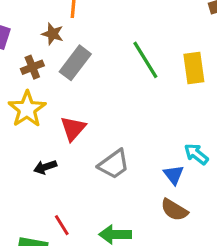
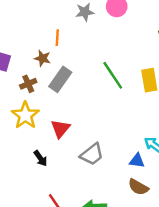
black arrow: (45, 167) -> (40, 158), turned -105
blue triangle: (174, 175) -> (137, 161), turned -42

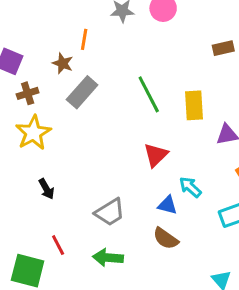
brown cross: (28, 84) -> (28, 93), moved
red triangle: (60, 129) -> (156, 155), moved
gray trapezoid: (92, 154) -> (110, 212), moved

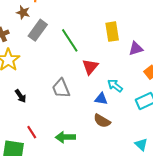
green line: (149, 94) -> (70, 40), moved
gray trapezoid: (110, 212) -> (61, 88), moved, turned 105

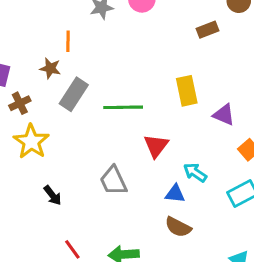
green line: (70, 40) -> (123, 107), turned -55
purple triangle: (136, 49) -> (224, 115), turned 42

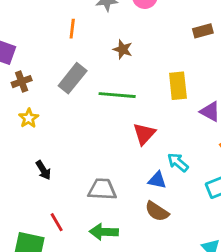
brown star: (50, 68) -> (123, 49), moved
yellow star: (31, 142) -> (29, 118), size x0.6
gray trapezoid: (113, 181) -> (102, 189), moved, turned 112

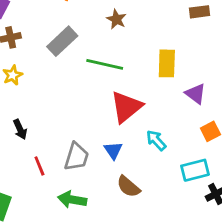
red triangle: (144, 134) -> (126, 107), size x1.4
blue triangle: (157, 180) -> (113, 150), moved, turned 36
gray trapezoid: (102, 189) -> (76, 157), turned 96
red line: (57, 222) -> (39, 166), moved

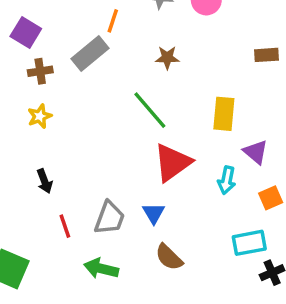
brown star: (116, 19) -> (167, 58), turned -30
gray rectangle: (62, 41) -> (90, 54), moved
green line: (105, 64) -> (150, 110), turned 33
cyan arrow: (156, 140) -> (227, 180), moved, turned -130

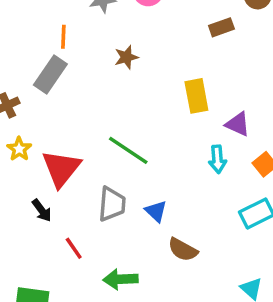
green line: (150, 110) -> (128, 150), moved
red triangle: (172, 162) -> (61, 168), moved
gray trapezoid: (110, 218) -> (112, 204), moved

